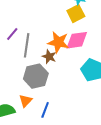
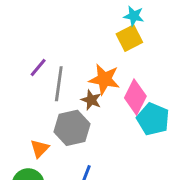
pink diamond: (77, 40) -> (135, 97), moved, turned -55
orange triangle: (26, 101) -> (40, 148), moved

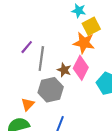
cyan star: (134, 16) -> (79, 11), moved
orange star: (104, 79) -> (84, 43), moved
pink diamond: (135, 97) -> (81, 68), moved

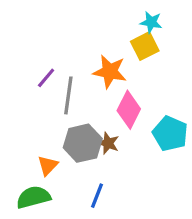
cyan star: (79, 11) -> (151, 22), moved
orange star: (84, 43) -> (110, 72), moved
brown star: (64, 70) -> (108, 143), moved

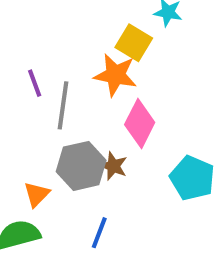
yellow square: (145, 46) -> (134, 43), moved, turned -32
purple line: (46, 78) -> (35, 83), turned -60
cyan pentagon: (170, 134) -> (192, 178), moved

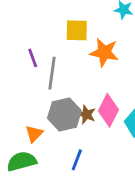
yellow square: (134, 43) -> (77, 30), moved, turned -30
orange star: (115, 75) -> (104, 52), moved
pink diamond: (140, 124) -> (108, 110), moved

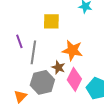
orange star: (104, 52) -> (72, 50), moved
brown star: (86, 114) -> (58, 67), moved

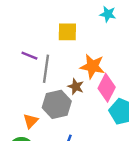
purple line: (19, 41) -> (29, 56), turned -48
pink diamond: (74, 79) -> (107, 88), moved

